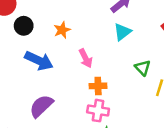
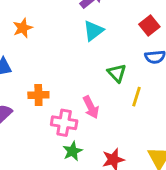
pink arrow: (86, 58) -> (91, 107), moved
orange cross: (98, 86) -> (38, 95), moved

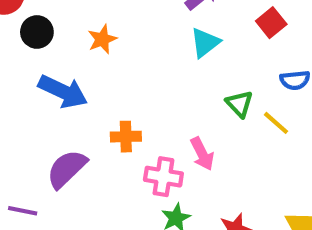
red square: (149, 26) -> (271, 23), moved
yellow line: (136, 97) -> (276, 123), moved, turned -66

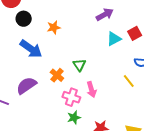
cyan triangle: (205, 43) -> (114, 39), moved
green triangle: (239, 104) -> (79, 65), moved
orange cross: (126, 137) -> (57, 75), turned 32

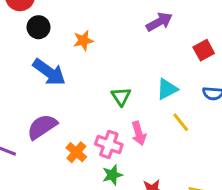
cyan triangle: (114, 39) -> (167, 89), moved
orange cross: (57, 75) -> (76, 152), moved
yellow line: (129, 81) -> (181, 122), moved

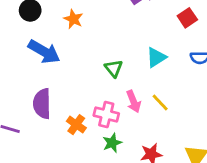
orange star: (83, 41) -> (73, 19), turned -30
yellow line: (181, 122) -> (160, 103), moved
purple semicircle: (42, 127) -> (42, 104), turned -52

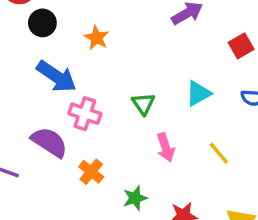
yellow line: (160, 103) -> (219, 153), moved
purple semicircle: (42, 104) -> (49, 142), turned 120
pink cross: (106, 115) -> (85, 114), moved

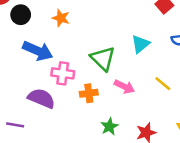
green triangle: (143, 104) -> (103, 59), size x1.5
pink arrow: (166, 147) -> (124, 87), turned -36
orange cross: (91, 172) -> (89, 93), moved, turned -36

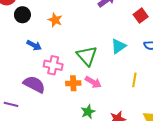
blue arrow: (38, 51) -> (34, 45), size x0.6
yellow line: (163, 84) -> (134, 80), turned 56
pink arrow: (124, 87) -> (93, 82), moved

